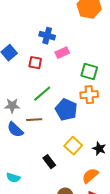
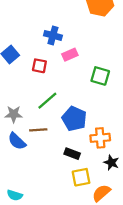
orange cross: (89, 95) -> (100, 138), moved
yellow square: (73, 146) -> (81, 177), moved, turned 36
black rectangle: (49, 162) -> (72, 154), moved, turned -32

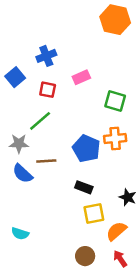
blue cross: (53, 35) -> (46, 56), moved, turned -36
green line: (47, 101) -> (40, 121), moved
orange cross: (100, 138) -> (115, 138), moved

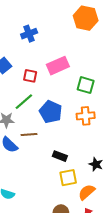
blue cross: (46, 56) -> (29, 34), moved
pink rectangle: (81, 77) -> (58, 66), size x1.5
blue pentagon: (86, 148) -> (51, 112), moved

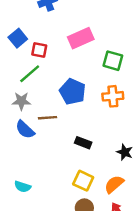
red square: (30, 76) -> (39, 50), moved
green line: (24, 102) -> (30, 74), moved
yellow square: (68, 178) -> (83, 181), moved, turned 36

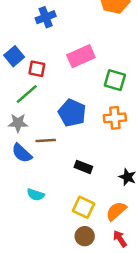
cyan semicircle: (23, 187) -> (36, 195), moved

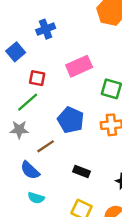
blue square: (14, 56) -> (16, 52), moved
brown line: (46, 141) -> (46, 146), turned -30
blue semicircle: (22, 153) -> (30, 170), moved

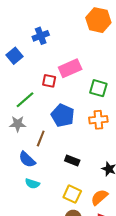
red square: (37, 78) -> (49, 81), moved
brown line: (46, 146) -> (41, 139), turned -35

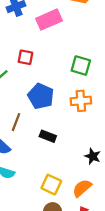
pink rectangle: (70, 68) -> (49, 20), moved
black rectangle: (72, 161) -> (48, 136), moved

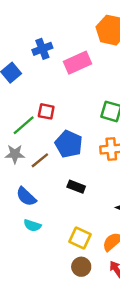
red square: (25, 57) -> (46, 111), moved
brown line: (16, 122) -> (40, 160), moved, turned 30

